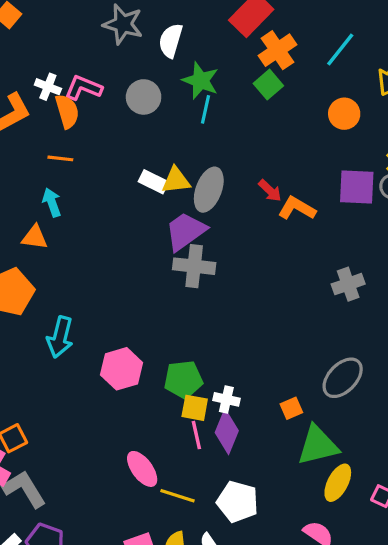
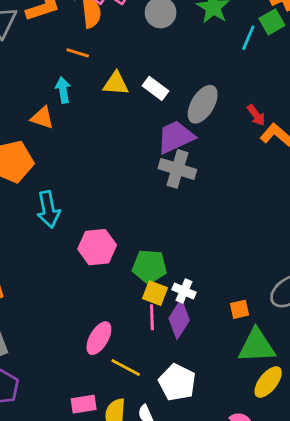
cyan line: (205, 109) -> (248, 38), moved
yellow triangle: (176, 180) -> (116, 83), moved
cyan arrow: (60, 337) -> (48, 209), turned -36
pink ellipse: (142, 469) -> (99, 338), turned 56

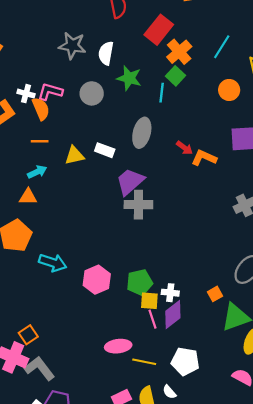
cyan arrow: (63, 90) -> (37, 172), turned 90
gray ellipse: (203, 104) -> (142, 133), moved
cyan arrow: (48, 209) -> (53, 263), turned -44
purple diamond: (179, 319) -> (173, 315), turned 36
pink ellipse: (99, 338) -> (118, 346), turned 70

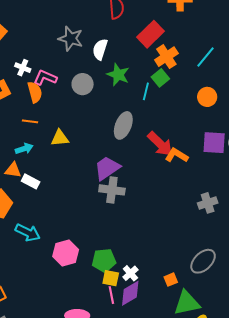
white cross: (26, 94) -> (23, 68), moved
red arrow: (184, 148) -> (160, 144), size x1.8
white rectangle: (105, 150) -> (31, 181), moved
white cross: (170, 293) -> (130, 273), turned 35

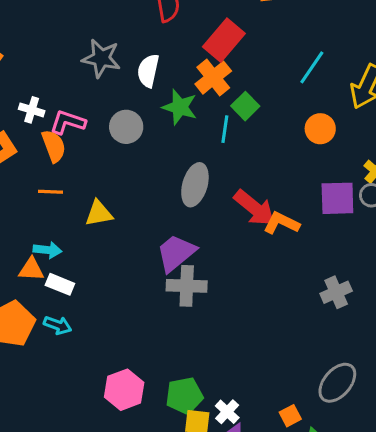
orange cross: (166, 57) -> (213, 78), moved
cyan arrow: (24, 149) -> (47, 250), moved, turned 30
cyan arrow: (28, 233) -> (58, 325), moved, size x0.7

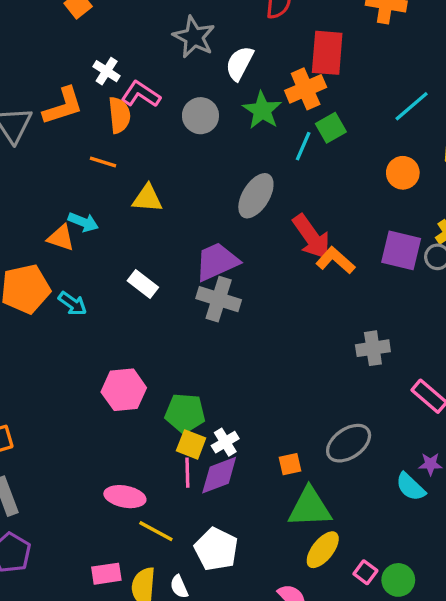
red rectangle: (224, 40) -> (327, 53), turned -51
white rectangle: (60, 284) -> (143, 284), moved

